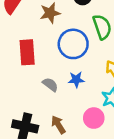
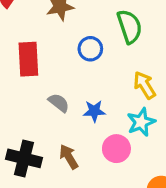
blue circle: (73, 44) -> (90, 49), size x0.6
blue star: (76, 80) -> (94, 111), moved

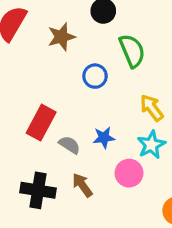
red rectangle: (28, 59) -> (41, 123), moved, turned 36
gray semicircle: (59, 103) -> (70, 145), moved

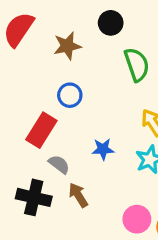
blue circle: (95, 76) -> (70, 95), moved
gray semicircle: (70, 145) -> (59, 164), moved
pink circle: (129, 173) -> (137, 219), moved

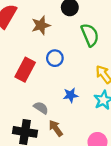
blue circle: (70, 95) -> (55, 58), moved
red rectangle: (41, 130) -> (25, 70), moved

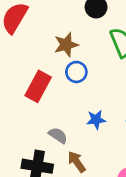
brown star: (41, 25) -> (66, 45), moved

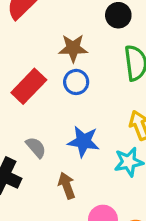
blue star: (96, 120) -> (84, 141), size x1.4
brown arrow: (77, 162) -> (67, 186), moved

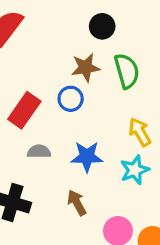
brown star: (73, 48) -> (86, 68), moved
gray semicircle: (36, 147) -> (39, 151), moved, turned -40

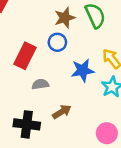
blue star: (87, 157) -> (83, 70), moved
brown arrow: (77, 203) -> (62, 112), moved, turned 96

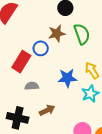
blue circle: (57, 42) -> (41, 48), moved

